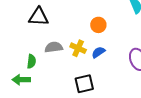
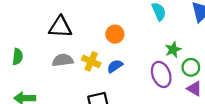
black triangle: (39, 17) -> (60, 27), moved
green semicircle: (31, 61) -> (18, 57), moved

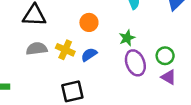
green star: (173, 50) -> (127, 38), moved

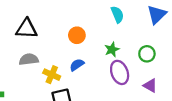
yellow cross: (65, 50) -> (52, 75), moved
green circle: (165, 56) -> (147, 54), moved

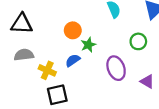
green star: (112, 49) -> (88, 45), moved
green circle: (147, 54) -> (138, 41), moved

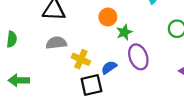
blue semicircle: (73, 60) -> (109, 67), moved
purple ellipse: (116, 68) -> (138, 57), moved

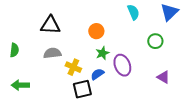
green star: (124, 32) -> (102, 53), moved

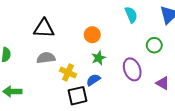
purple ellipse: (122, 65) -> (132, 69), moved

